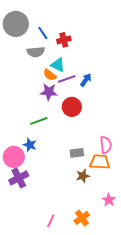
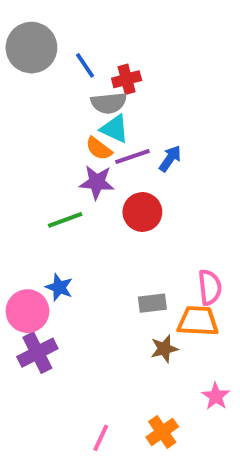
gray semicircle: (36, 52) -> (109, 103), moved
green line: (39, 121) -> (65, 220), moved

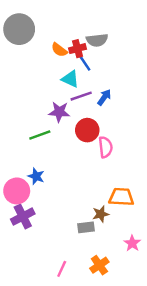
blue line: (85, 65) -> (85, 63), moved
gray semicircle: (109, 103) -> (97, 40), moved
orange semicircle: (99, 149) -> (59, 50), moved
pink semicircle: (210, 287) -> (106, 147), moved
gray rectangle: (152, 303) -> (86, 227), moved

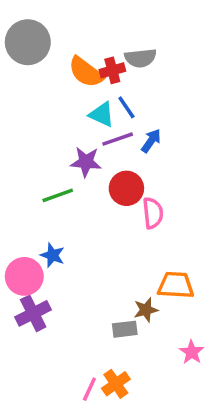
orange semicircle: (59, 50) -> (86, 72), size x1.5
blue line: (85, 63) -> (126, 107), moved
orange cross: (99, 265) -> (116, 384), moved

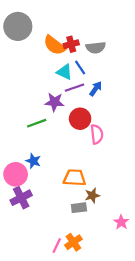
gray semicircle: (141, 58) -> (96, 48), moved
orange trapezoid: (176, 285) -> (75, 178), moved

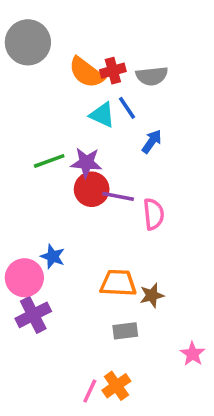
purple line: (75, 88) -> (118, 196), moved, turned 30
red circle: (80, 119) -> (92, 189), moved
green line: (37, 123) -> (49, 161), moved
brown star: (92, 195) -> (152, 295), moved

